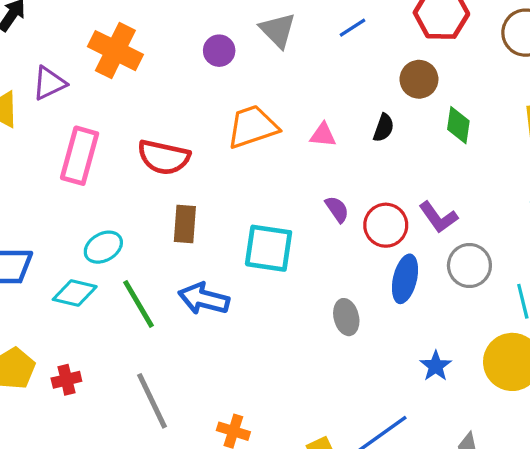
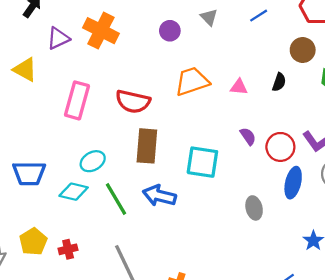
gray triangle: (278, 30) -> (209, 17), size x0.7
purple triangle: (49, 83) -> (58, 38), moved
brown rectangle: (185, 224) -> (147, 146), size x1.4

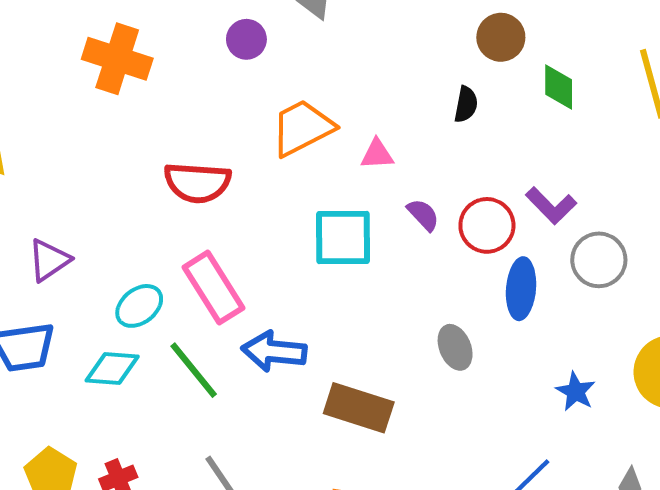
purple triangle: (58, 38) -> (49, 260), moved
pink triangle: (239, 87) -> (377, 154), moved
pink rectangle: (77, 100) -> (213, 288), moved, turned -39
brown rectangle: (147, 146) -> (359, 408), moved, turned -68
cyan square: (202, 162) -> (343, 238), moved

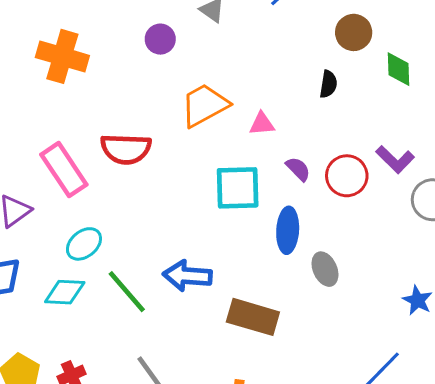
pink rectangle: (213, 288) -> (64, 170), moved
blue ellipse: (521, 289) -> (288, 230), moved

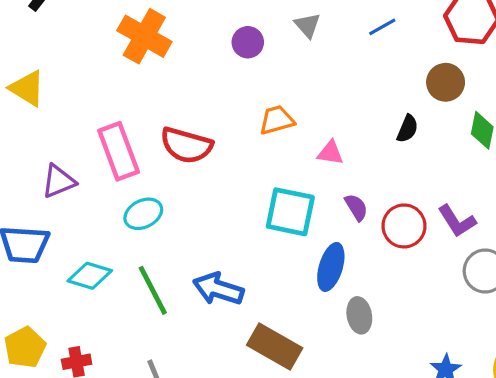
orange trapezoid: (204, 105) -> (277, 120), size x0.7
cyan ellipse: (84, 244) -> (143, 214), moved

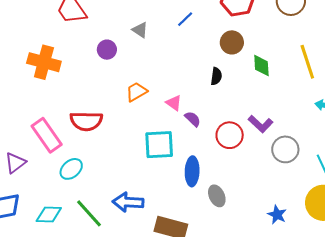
pink triangle: (330, 153) -> (174, 103), turned 42
purple semicircle: (356, 207) -> (193, 119), moved

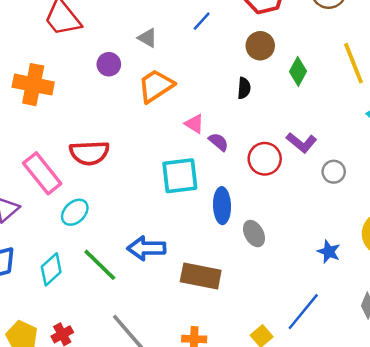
green diamond: (261, 65) -> (298, 71), turned 35
orange trapezoid: (136, 92) -> (156, 86), moved, size x1.4
gray circle: (285, 149) -> (334, 172), size x0.7
cyan diamond: (49, 215) -> (51, 269), turned -40

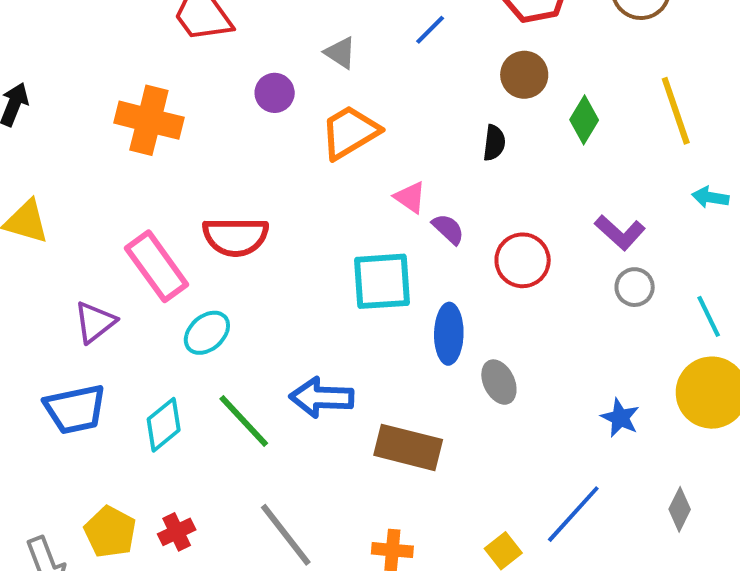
purple L-shape: (301, 143) -> (620, 232), moved

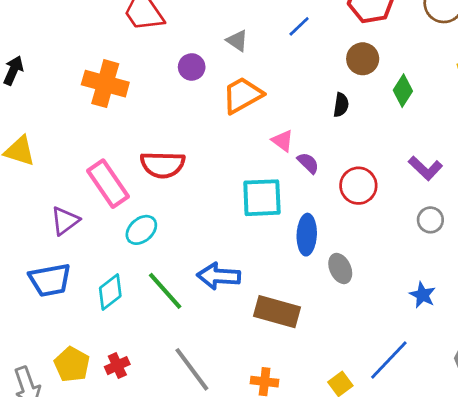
gray circle: (635, 287) -> (430, 220), moved

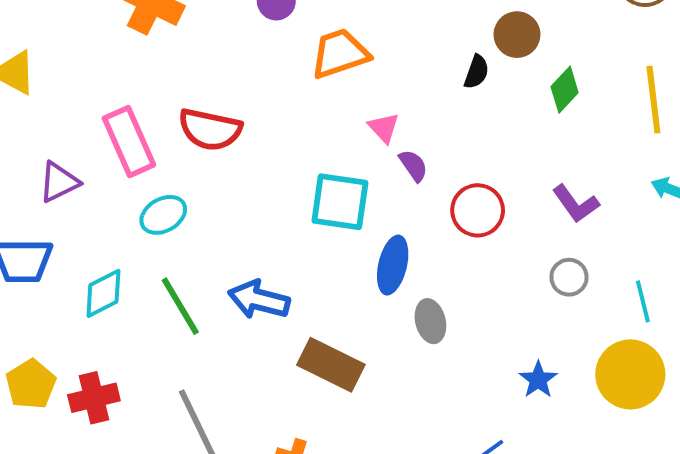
black semicircle: (341, 105) -> (477, 72), moved
red cross: (117, 366) -> (94, 398), size x1.4

